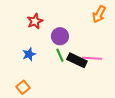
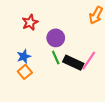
pink line: (92, 58) -> (89, 61), turned -60
orange square: (23, 87) -> (25, 72), moved

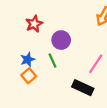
green line: (56, 57) -> (52, 61), moved
black rectangle: (73, 63) -> (83, 88), moved

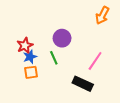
red star: (34, 24) -> (25, 45), moved
orange square: (29, 76) -> (31, 72), turned 32

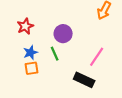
red star: (25, 45) -> (25, 26), moved

